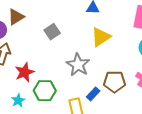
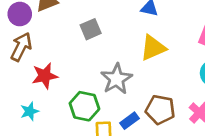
green hexagon: (45, 91) -> (84, 106), moved

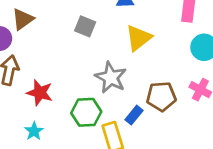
gray square: (91, 29) -> (85, 26), moved, turned -30
red star: (45, 76) -> (40, 93), turned -30

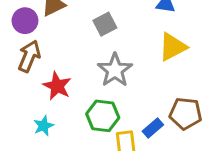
gray square: (85, 26) -> (105, 24), moved, turned 30
gray star: (111, 77) -> (115, 70), moved

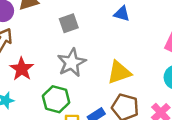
yellow triangle: (173, 47) -> (119, 72), moved

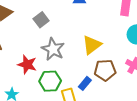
red star: (22, 69) -> (27, 65), moved

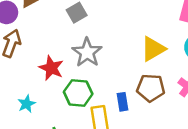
yellow triangle: (92, 45) -> (153, 49), moved
blue rectangle: (85, 83) -> (123, 102), turned -56

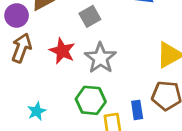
red star: (51, 68) -> (62, 51), moved

